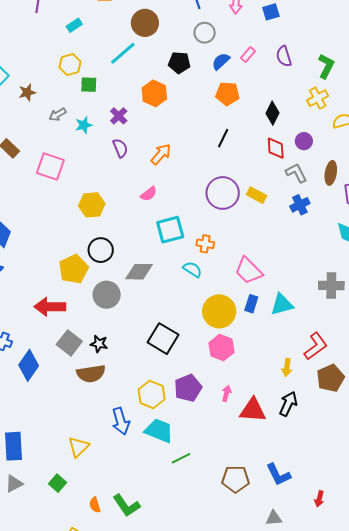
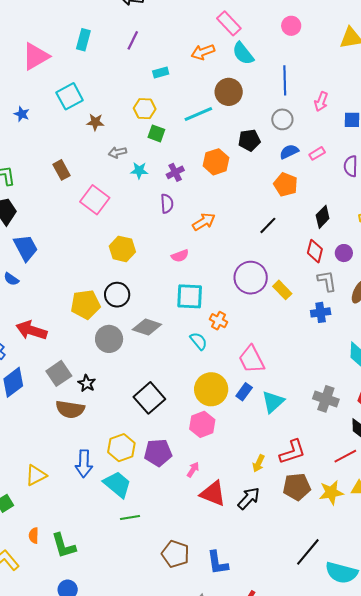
black pentagon: (179, 63) -> (249, 140), turned -30
cyan triangle: (282, 304) -> (273, 402), turned -45
red arrow: (50, 307) -> (31, 330), moved

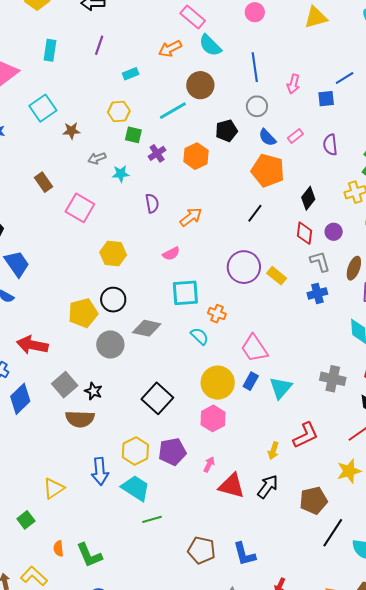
blue semicircle: (289, 152) -> (267, 137), turned -102
purple cross: (175, 172) -> (157, 153), moved
orange pentagon: (286, 184) -> (268, 170), size x1.4
brown pentagon: (297, 487) -> (313, 500), moved

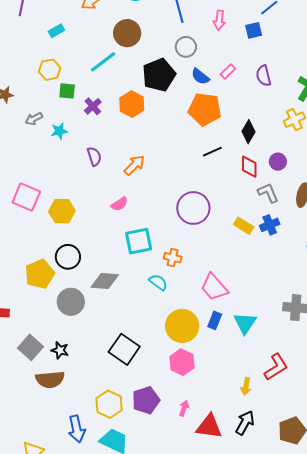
black pentagon: (226, 131) -> (159, 75), size x1.5
pink square: (80, 208) -> (26, 197), moved
black line: (255, 213) -> (212, 152), moved, turned 36
yellow rectangle: (277, 276) -> (244, 226), moved

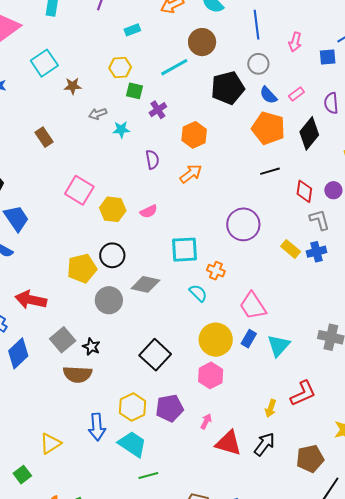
orange hexagon: (132, 104) -> (194, 135), moved
black diamond: (248, 132) -> (309, 133), moved, size x1.4
pink semicircle: (120, 204) -> (149, 211), moved

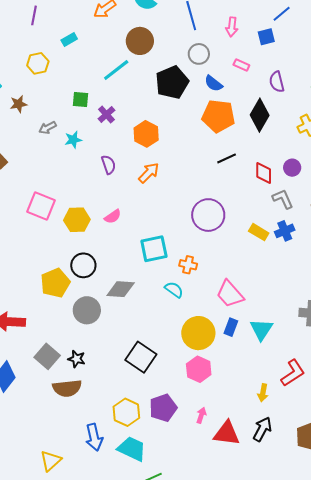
yellow hexagon: (120, 67) -> (38, 63), moved
pink rectangle: (296, 94) -> (241, 65), moved, turned 70

